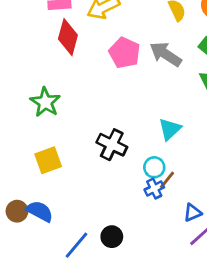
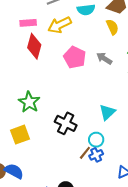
gray arrow: (166, 54) -> (104, 58), size x0.7
green star: (45, 102) -> (29, 102), moved
brown line: (167, 180) -> (85, 153), moved

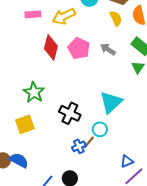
red diamond: (34, 46) -> (51, 47), moved
cyan triangle: (107, 112) -> (111, 102), size x1.4
blue cross: (96, 155) -> (79, 146), moved

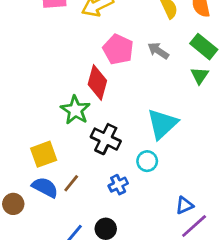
red diamond: (51, 47) -> (97, 82), moved
green star: (34, 92) -> (75, 110), moved
brown line: (89, 142) -> (71, 183), moved
blue semicircle: (19, 160) -> (45, 187), moved

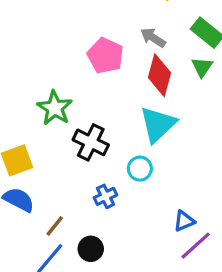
pink pentagon: (118, 49) -> (105, 56), moved
red diamond: (97, 82) -> (160, 75), moved
brown line: (71, 183) -> (55, 226), moved

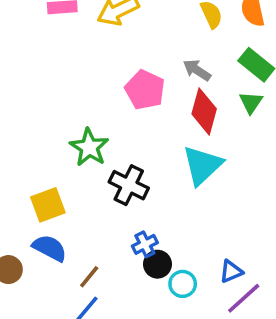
cyan circle: (140, 169) -> (183, 284), moved
black circle: (91, 249) -> (157, 264), moved

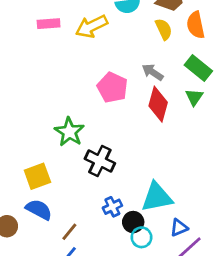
cyan triangle: (202, 165) -> (157, 197), moved, turned 32
black circle: (157, 264) -> (133, 222), moved

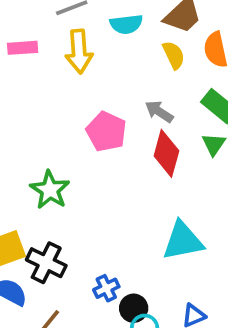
yellow arrow: (92, 26) -> (79, 51), turned -68
black cross: (100, 161) -> (46, 263), moved
cyan triangle: (157, 197) -> (183, 241), moved

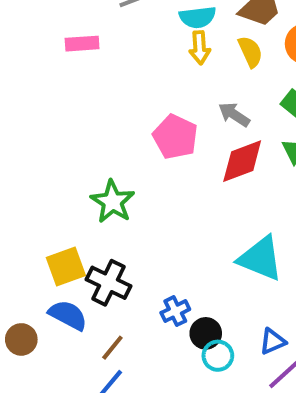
yellow arrow: (79, 51) -> (200, 48), moved, size x0.7
red diamond: (166, 153) -> (242, 161), turned 54
cyan triangle: (183, 241) -> (260, 258), turned 33

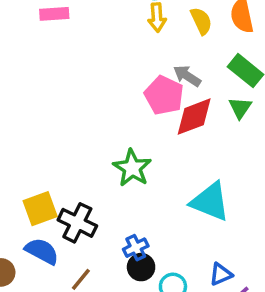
pink pentagon: (175, 137) -> (164, 95), moved
green star: (112, 202) -> (132, 168), moved
black circle: (206, 333) -> (141, 267), moved

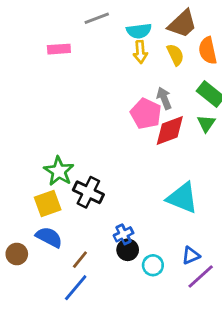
gray arrow: (187, 76) -> (164, 98), turned 35
green star: (132, 168) -> (59, 171), moved
black cross: (77, 223) -> (88, 192), moved

